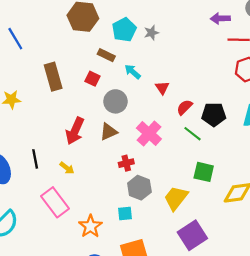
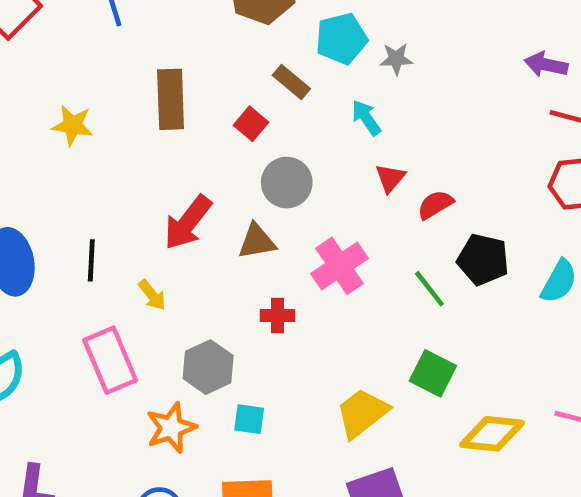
cyan arrow: (133, 72) -> (366, 118), moved
red semicircle: (185, 107) -> (435, 205), moved
gray hexagon: (139, 188) -> (208, 367), moved

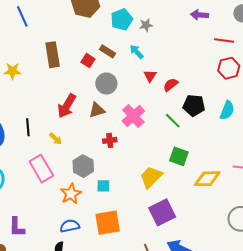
purple arrow: (546, 65) -> (199, 15), moved
brown rectangle: (291, 82) -> (107, 51), moved

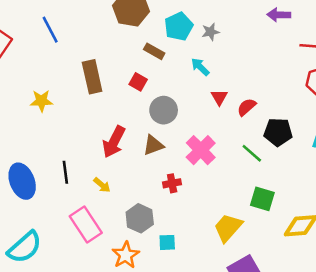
brown rectangle: (107, 51) -> (154, 51), moved

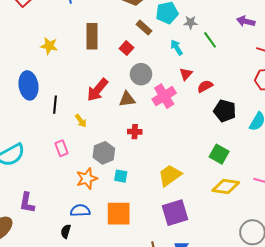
pink cross: (201, 150) -> (164, 96), moved
green line: (252, 153) -> (210, 40), moved
blue ellipse: (22, 181) -> (28, 85), moved
green square: (262, 199) -> (219, 154), moved
pink rectangle: (86, 225) -> (61, 148), size x0.6

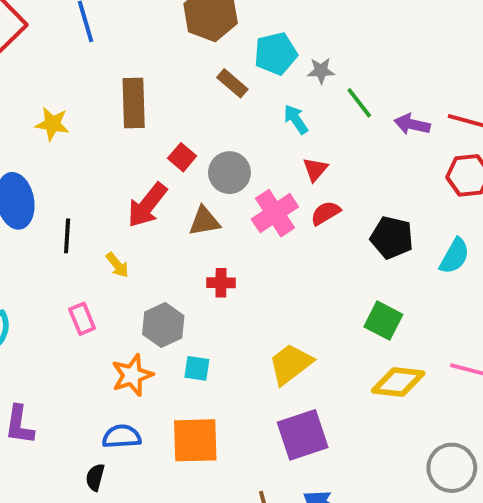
purple arrow: (246, 21) -> (412, 124), moved
red square: (126, 48) -> (182, 157), moved
red semicircle: (205, 86) -> (326, 213), moved

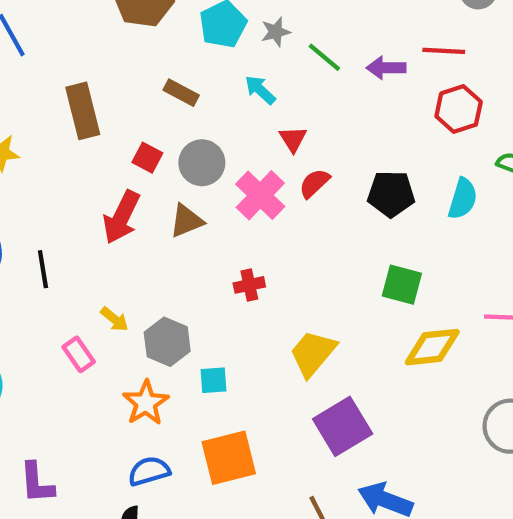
brown rectangle: (232, 83) -> (181, 93), moved
yellow arrow: (117, 265) -> (115, 319), moved
red cross: (221, 283) -> (249, 285), moved

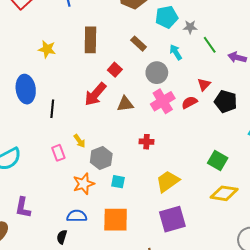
red triangle: (293, 139) -> (204, 84), moved
gray circle: (202, 163) -> (157, 73), moved
black pentagon: (391, 194) -> (226, 102), moved

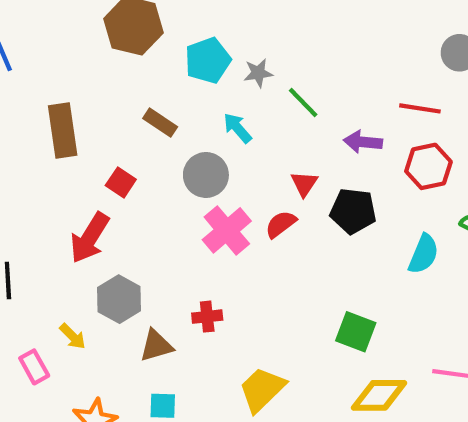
purple arrow: (237, 57) -> (363, 142), moved
brown triangle: (125, 104) -> (156, 346), moved
gray hexagon: (101, 158) -> (119, 299), moved

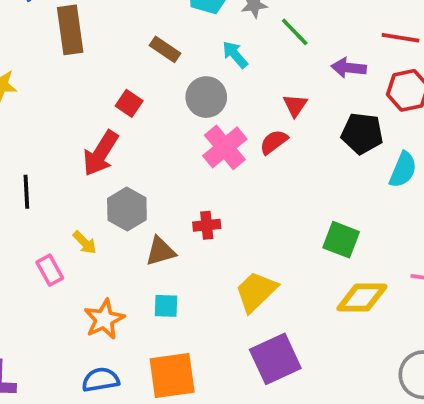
brown rectangle: (63, 131) -> (70, 30), moved
black pentagon: (353, 211) -> (362, 133), moved

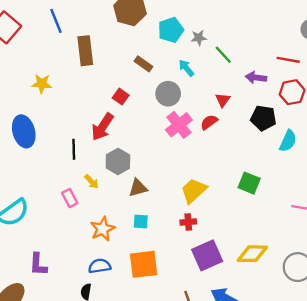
black line: (26, 192) -> (74, 149), moved
red cross: (207, 225) -> (188, 222), moved
yellow trapezoid: (256, 292) -> (194, 191), moved
yellow diamond: (362, 298) -> (252, 254), moved

